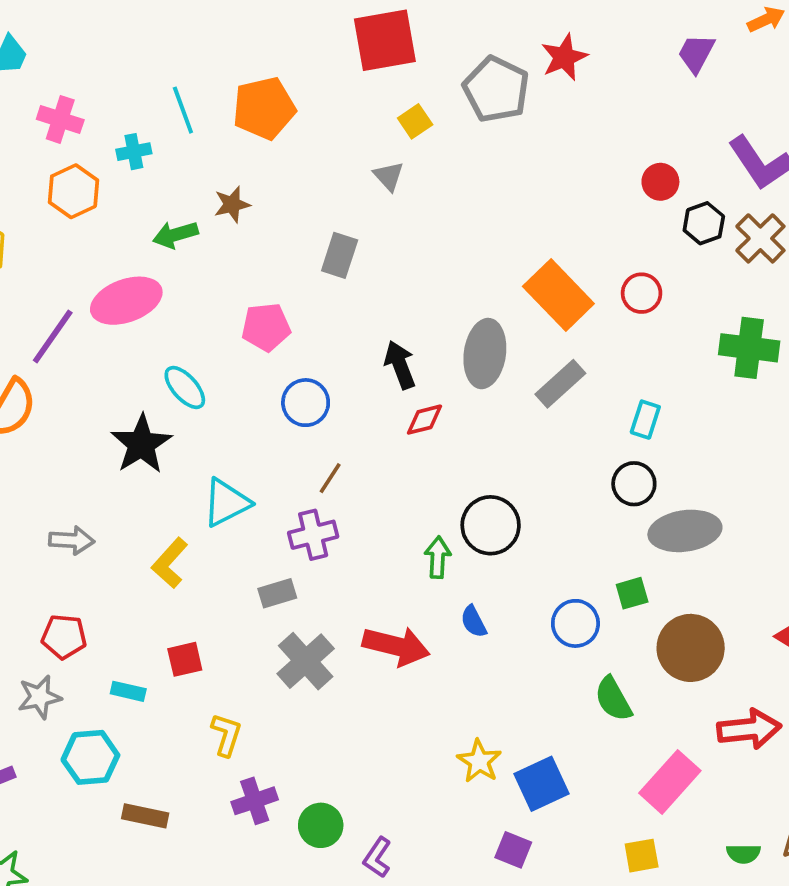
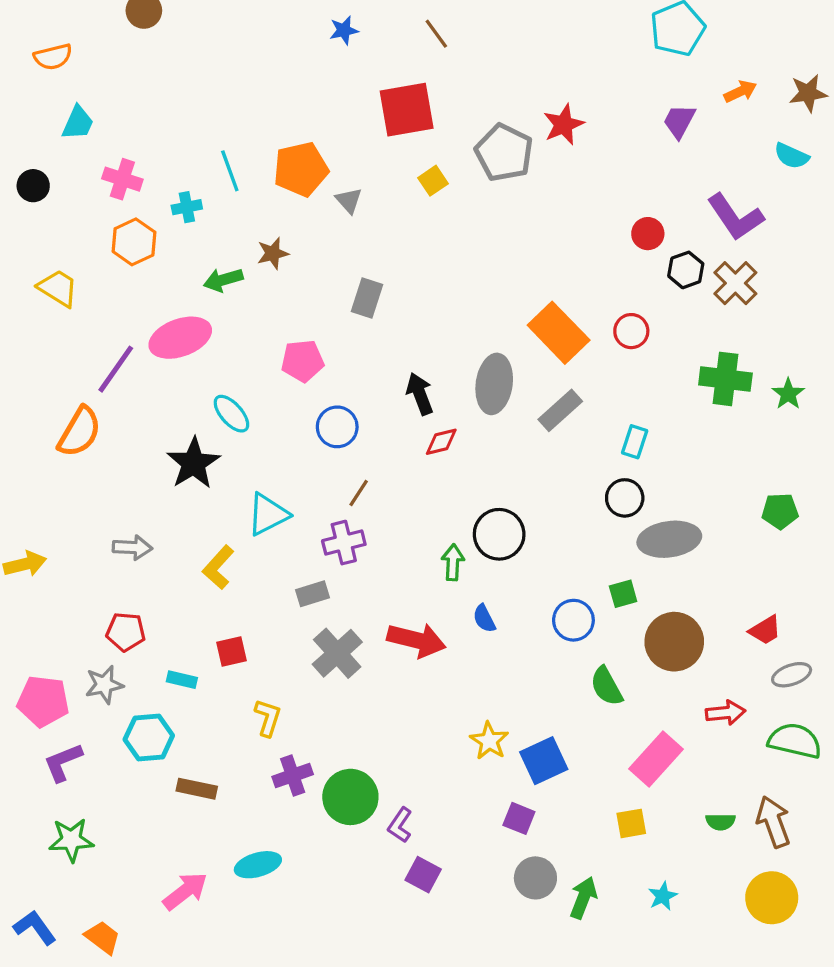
gray triangle: (389, 176) -> (349, 201), moved
red arrow: (749, 729) -> (725, 713), size x0.7
green circle: (321, 825) -> (350, 797), size x1.4

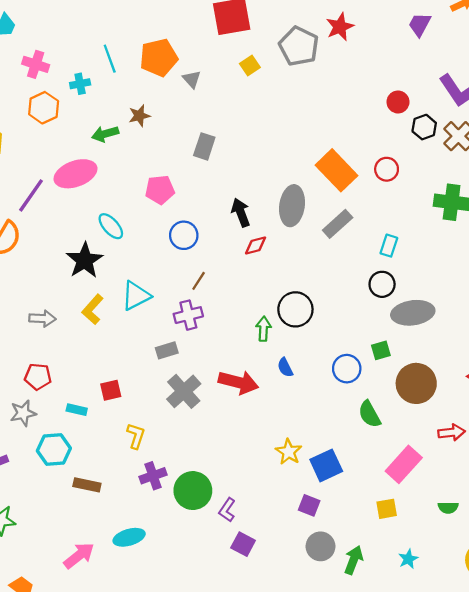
yellow L-shape: (218, 567) -> (93, 309), moved

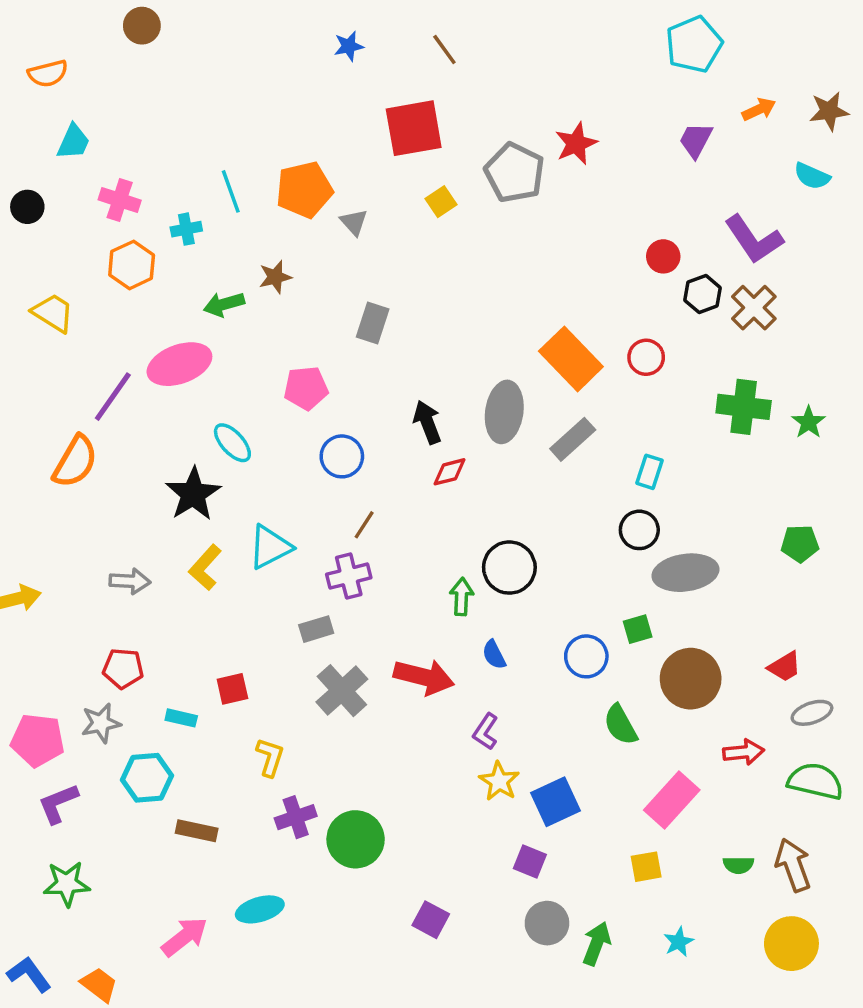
purple L-shape: (227, 510) -> (485, 732), moved

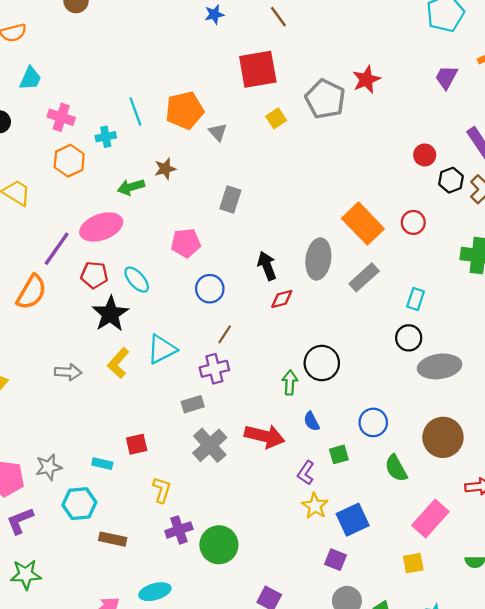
green square: (638, 629) -> (339, 454), moved
red pentagon: (123, 668) -> (94, 275), moved

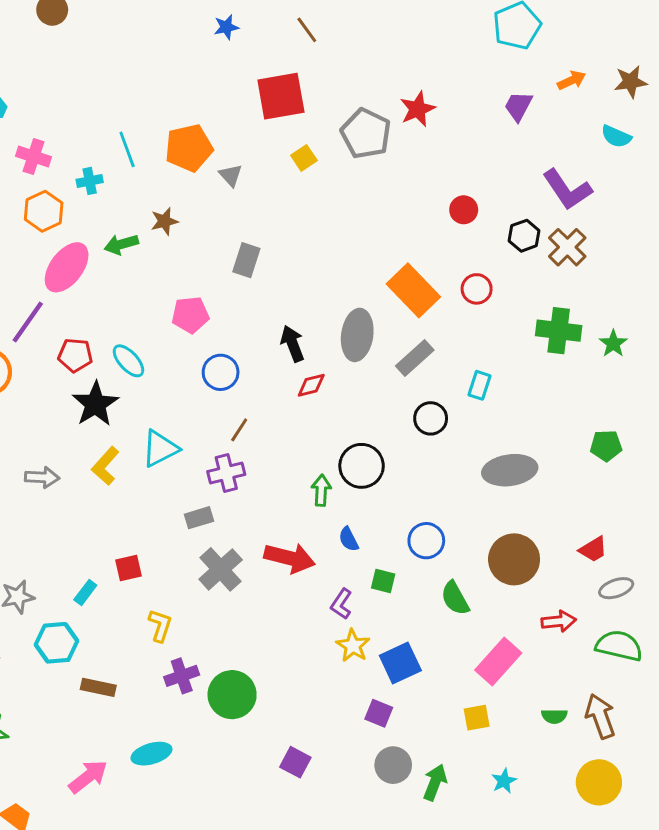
red circle: (425, 155) -> (464, 210), moved
pink ellipse: (101, 227) -> (67, 267), moved, turned -33
black circle: (409, 338) -> (431, 418), moved
green square: (339, 454) -> (383, 581), turned 30
cyan rectangle: (102, 464) -> (85, 592), turned -66

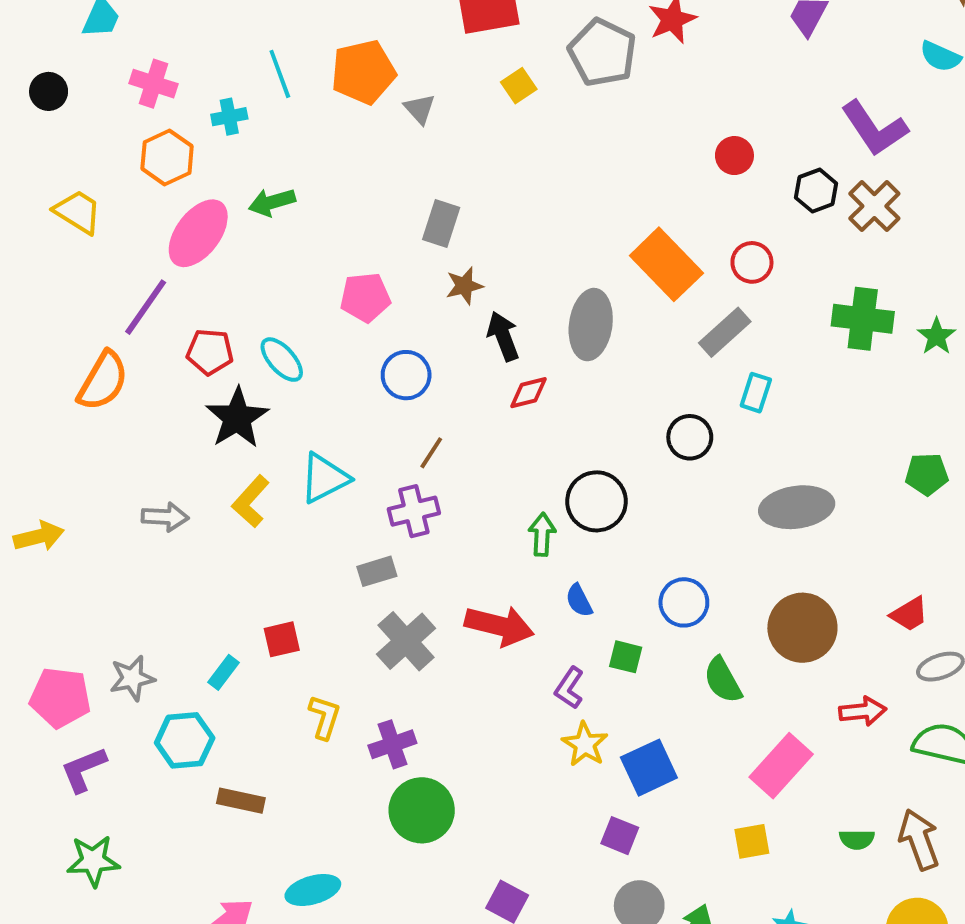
brown star: (164, 221) -> (464, 286), moved
gray rectangle: (415, 358) -> (725, 332), moved
purple cross: (182, 676) -> (392, 744), moved

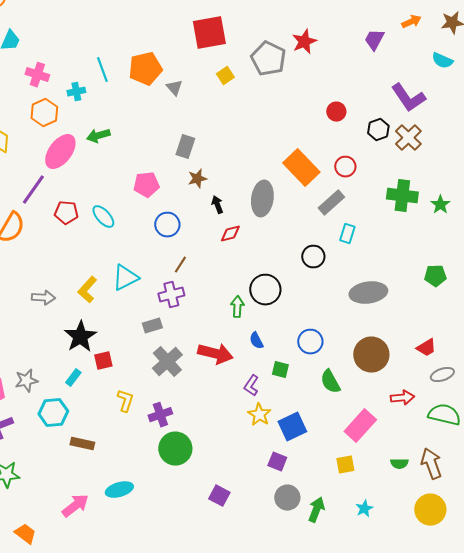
black arrow: (503, 336) -> (217, 205), size x0.7
black star: (237, 418) -> (80, 337), moved

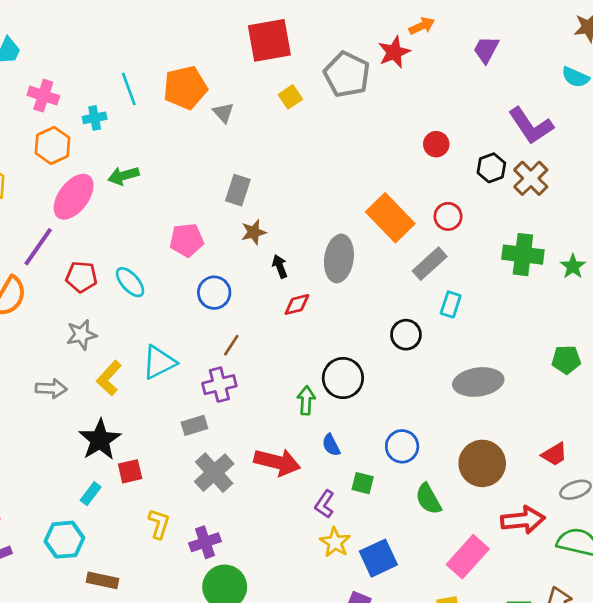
orange arrow: (411, 22) -> (422, 26), moved
gray star: (26, 381) -> (81, 335), moved
red arrow: (402, 398) -> (523, 520), size x1.4

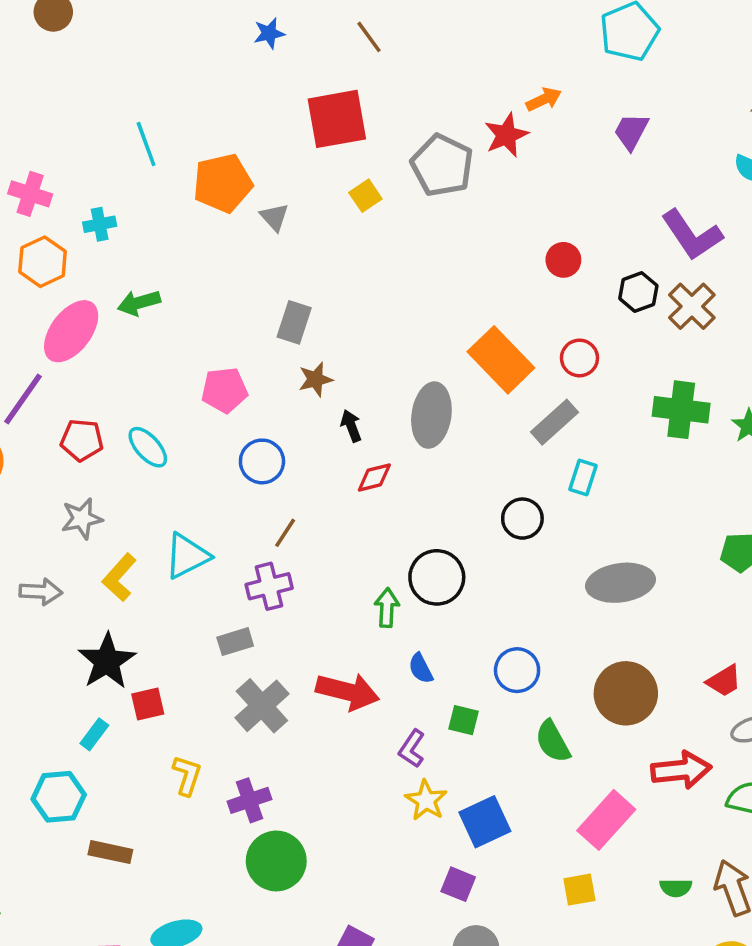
cyan line: (129, 89) -> (146, 144), moved

